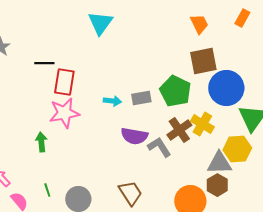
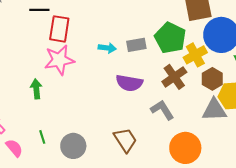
yellow cross: (202, 124) -> (195, 55), moved, turned 30
gray L-shape: (159, 147) -> (162, 110), moved
brown hexagon: (217, 185) -> (212, 79), moved

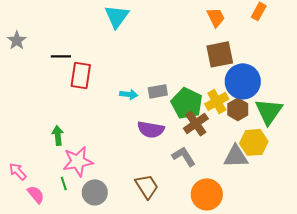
green pentagon: (170, 38) -> (187, 103), moved
pink star: (59, 60) -> (78, 161), moved
brown hexagon: (212, 79) -> (238, 109), moved

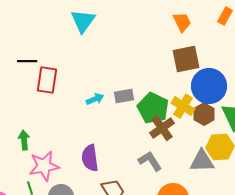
cyan arrow: (129, 94) -> (95, 99), turned -30
yellow cross: (217, 101) -> (183, 106), turned -30
purple semicircle: (151, 129) -> (90, 158), moved, turned 72

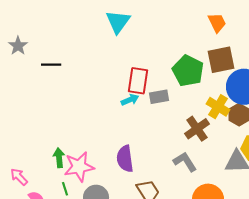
black line: (27, 61) -> (51, 65), moved
red rectangle: (47, 80) -> (138, 81), moved
green pentagon: (153, 108) -> (188, 71), moved
green arrow: (24, 140) -> (59, 158), moved

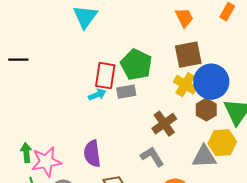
green pentagon: (188, 71) -> (136, 65), moved
yellow cross: (218, 107) -> (185, 85), moved

